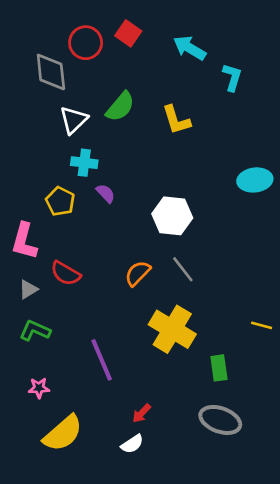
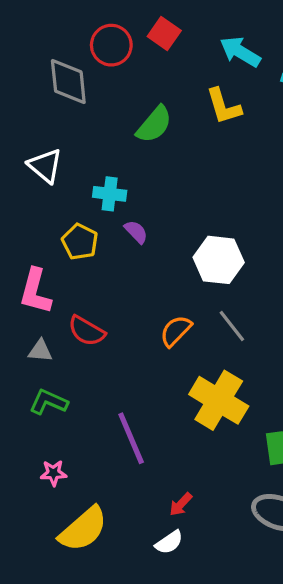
white triangle: (74, 120) -> (45, 166), moved, turned -36
yellow L-shape: (176, 120) -> (224, 106), moved
gray triangle: (28, 289) -> (40, 351), turned 36

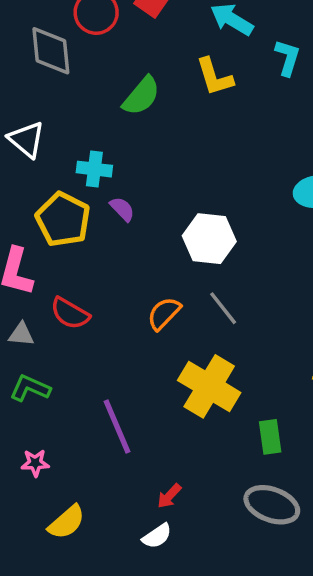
yellow pentagon: (80, 242) -> (63, 219), size x1.4
yellow semicircle: (83, 529) -> (67, 522), size x0.7

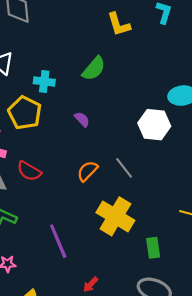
green semicircle: (141, 96) -> (94, 69), moved
purple semicircle: (122, 209) -> (82, 119), moved
white hexagon: (209, 239) -> (154, 125), moved

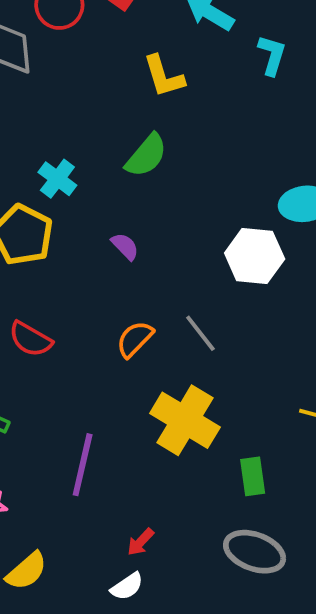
yellow L-shape: (119, 24) -> (164, 76), moved
cyan cross: (44, 82) -> (57, 179), turned 30
purple line: (58, 241) -> (83, 465), turned 36

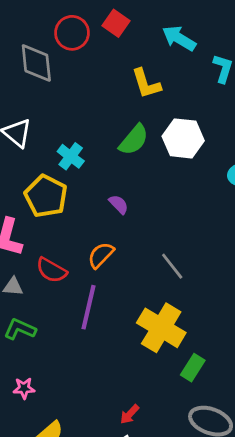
white hexagon: (255, 256) -> (183, 138), moved
orange semicircle: (135, 339) -> (101, 255), moved
purple line: (83, 465) -> (88, 307), moved
green rectangle: (253, 476) -> (193, 368), moved, turned 40

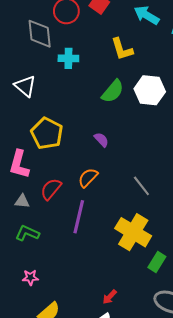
cyan cross: (71, 156) -> (68, 58), moved, turned -36
red semicircle: (51, 270) -> (51, 189), turned 100

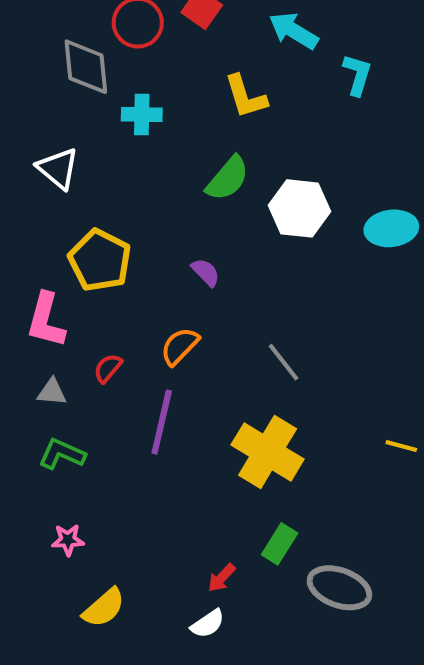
white hexagon: (150, 90) -> (299, 208), moved
red semicircle: (51, 189) -> (108, 368), size x0.7
green rectangle: (157, 262) -> (280, 544), moved

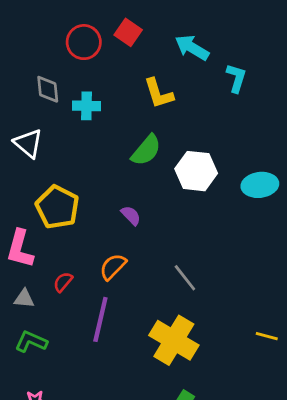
gray diamond: (86, 67) -> (48, 89), moved, size x0.7

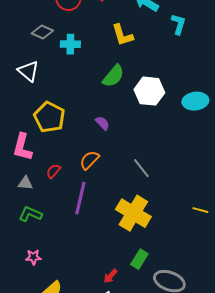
gray diamond: (48, 89) -> (42, 32), turned -60

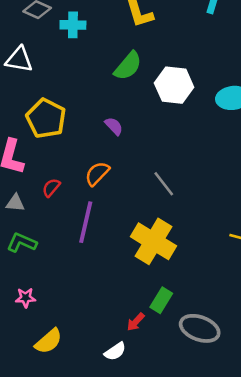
white triangle: (28, 71) -> (19, 60), turned -30
red arrow: (110, 276) -> (136, 322), moved

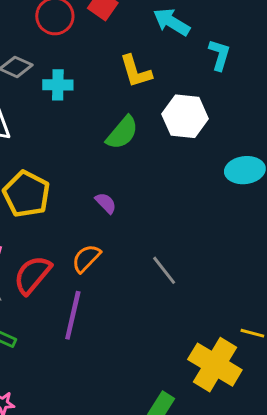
white hexagon: (174, 85) -> (185, 116), moved
red semicircle: (51, 188) -> (32, 275), size x1.8
yellow cross: (154, 241) -> (215, 365), moved

